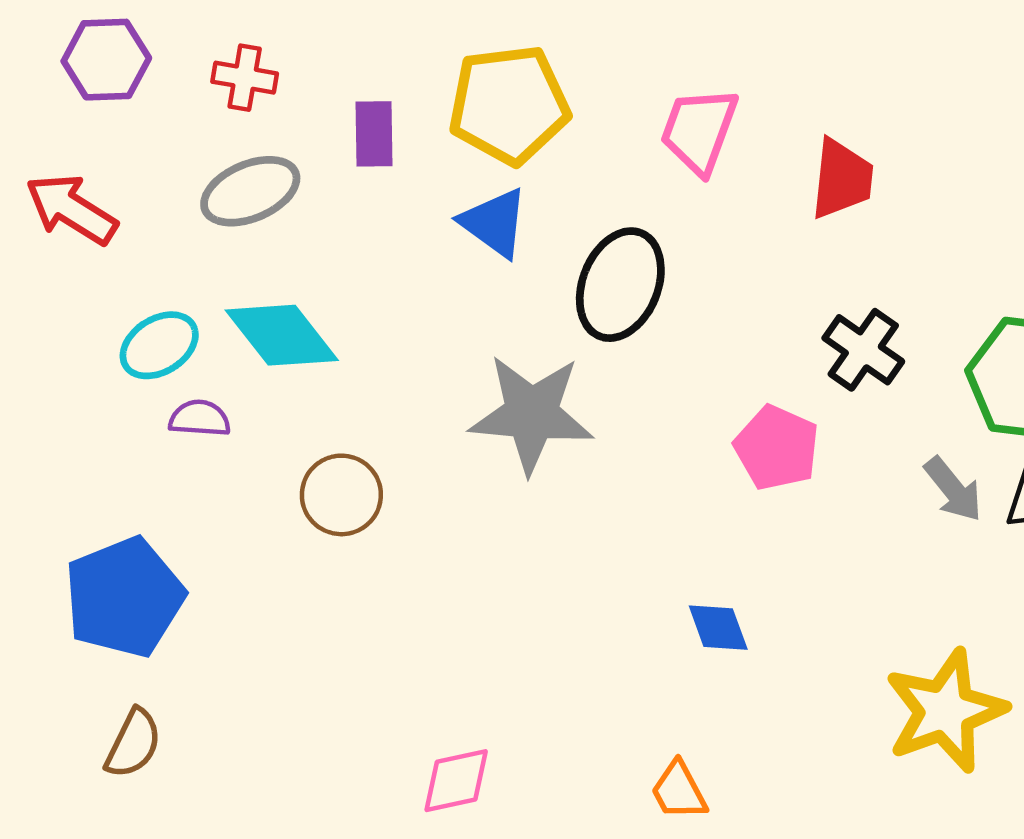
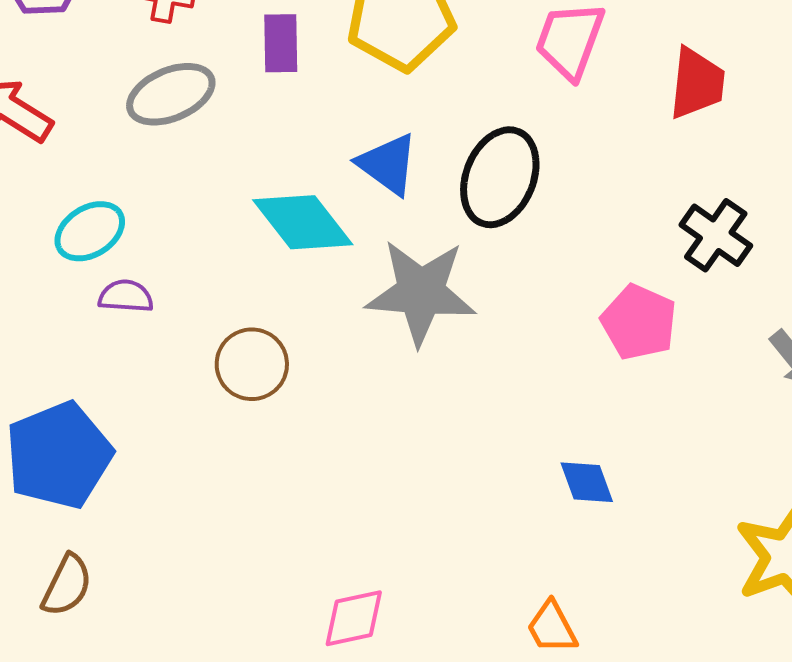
blue triangle: (494, 223) -> (388, 164), moved
cyan diamond: (282, 335) -> (303, 222), moved

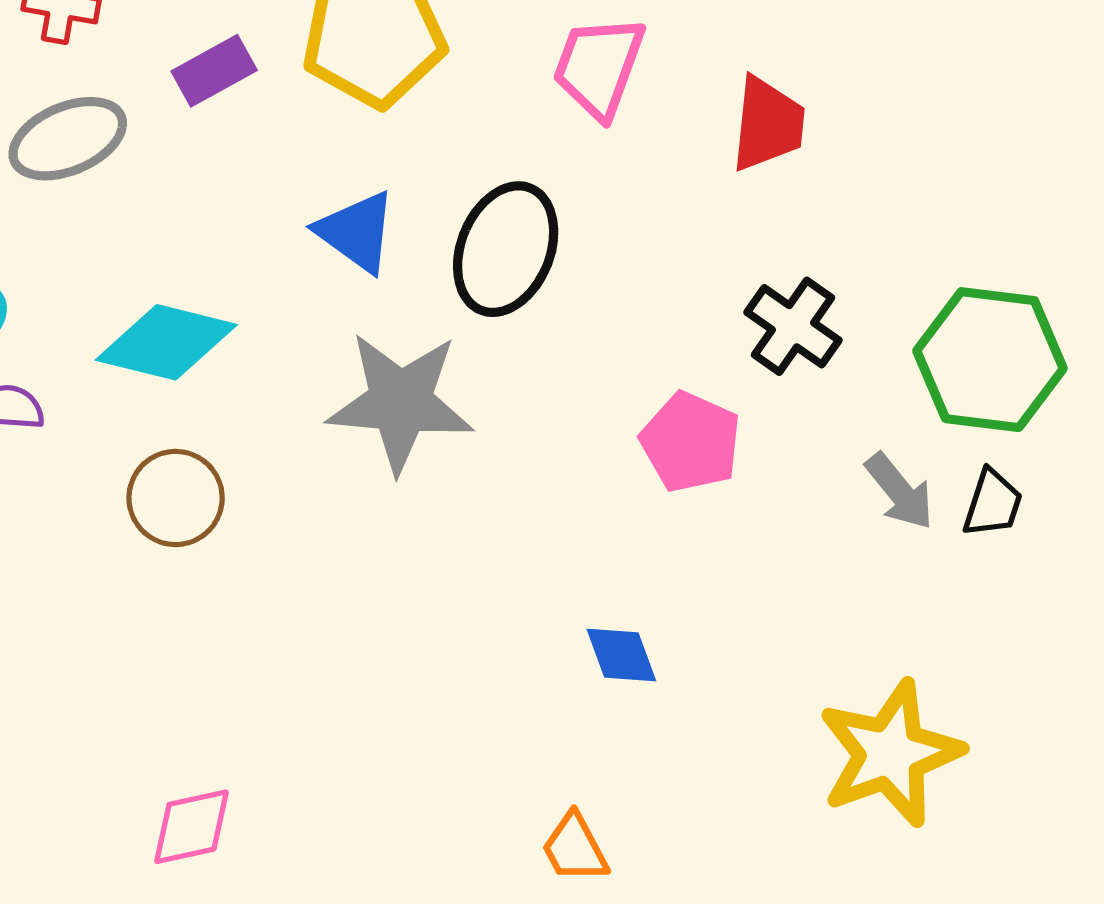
purple rectangle: (281, 43) -> (214, 71), turned 62
cyan diamond: (303, 222) -> (166, 342), moved, turned -38
pink diamond: (354, 618) -> (192, 827), moved

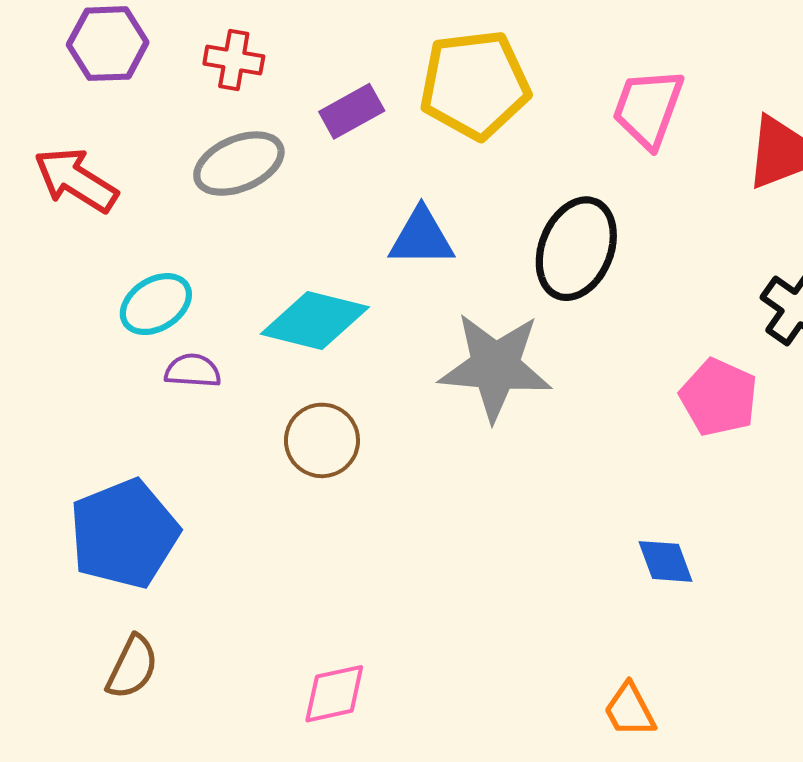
blue triangle: (357, 232) -> (421, 237), moved, turned -36

